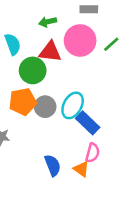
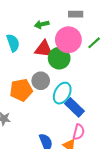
green circle: (33, 70) -> (59, 58), moved
gray circle: (45, 107) -> (41, 81), moved

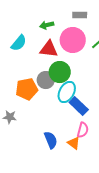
cyan semicircle: (13, 43) -> (19, 43), turned 60
green circle: (59, 58) -> (60, 72), moved

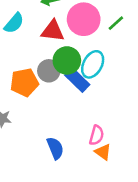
cyan ellipse: (67, 92) -> (93, 64), moved
blue rectangle: (79, 106) -> (77, 80), moved
orange triangle: (74, 143) -> (103, 152), moved

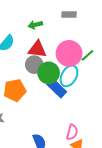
pink circle: (84, 19) -> (69, 53), moved
green line: (116, 23) -> (87, 55), moved
gray circle: (49, 71) -> (34, 65), moved

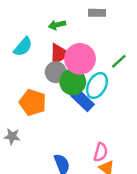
red triangle: (37, 49) -> (59, 54), turned -36
pink circle: (69, 53) -> (80, 59), moved
orange pentagon: (15, 90) -> (33, 102), turned 30

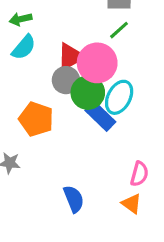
green arrow: (57, 25) -> (21, 19), moved
green line: (119, 61) -> (119, 30), moved
pink semicircle: (101, 152) -> (139, 174), moved

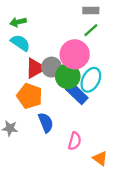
cyan semicircle: (24, 47) -> (20, 43), turned -96
red triangle: (71, 57) -> (35, 68), moved
pink semicircle: (139, 174) -> (75, 141), moved
blue semicircle: (74, 199) -> (46, 123), moved

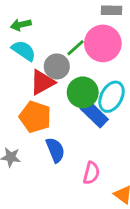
green line: (91, 30) -> (75, 48), moved
pink circle: (75, 54) -> (103, 43), moved
gray circle: (52, 67) -> (57, 66), moved

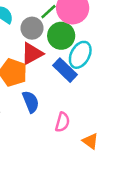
red triangle: (42, 82) -> (32, 54), moved
green circle: (83, 92) -> (61, 36), moved

